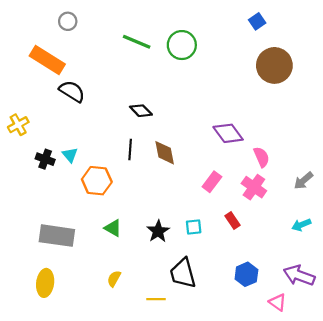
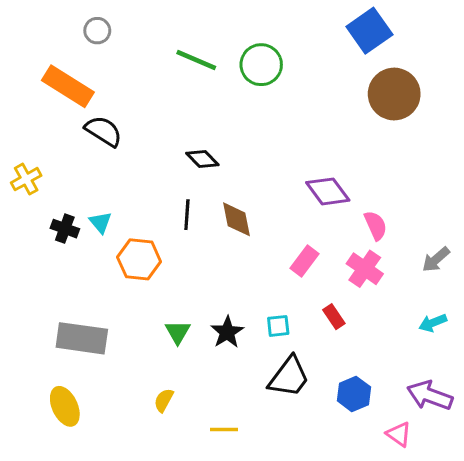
blue square: (257, 21) -> (369, 31), size x1.8
green triangle: (113, 228) -> (178, 332), moved, turned 30
black trapezoid: (183, 273) -> (289, 377), moved, turned -128
yellow ellipse: (45, 283) -> (65, 406), turned -32

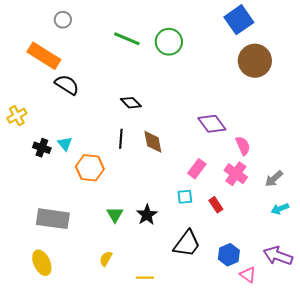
gray arrow: (436, 259) -> (274, 179), moved
cyan square: (278, 326) -> (185, 197), moved
pink triangle: (399, 434) -> (248, 275), moved

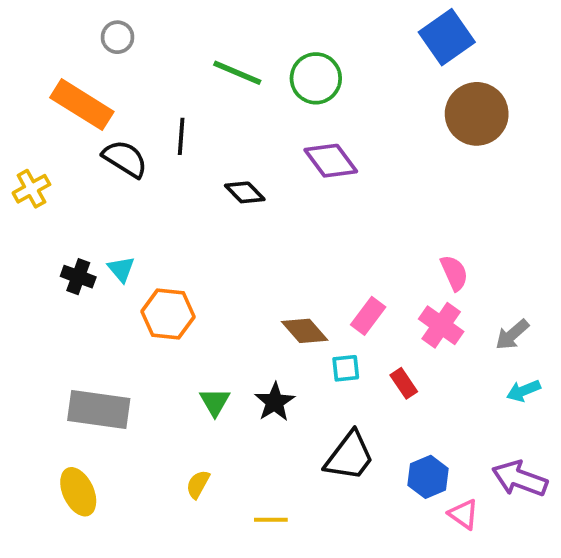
yellow cross: (17, 116) -> (31, 189), moved
purple diamond: (212, 124) -> (331, 161), moved
black line: (121, 139) -> (181, 136), moved
brown diamond: (153, 142) -> (305, 331), moved, turned -30

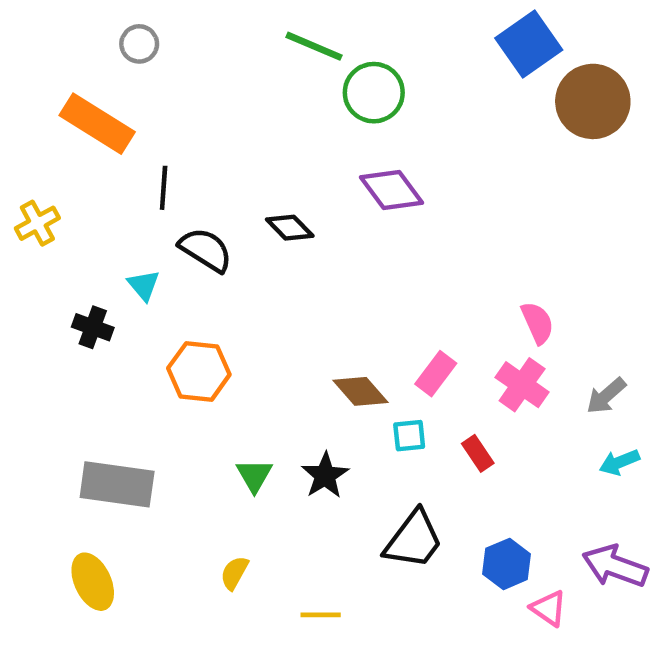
green line: (237, 73) -> (314, 46), moved
brown circle: (477, 114) -> (593, 101), moved
black line: (181, 136) -> (164, 188), moved
black semicircle: (125, 159) -> (206, 250), moved
cyan triangle: (121, 269) -> (144, 285), moved

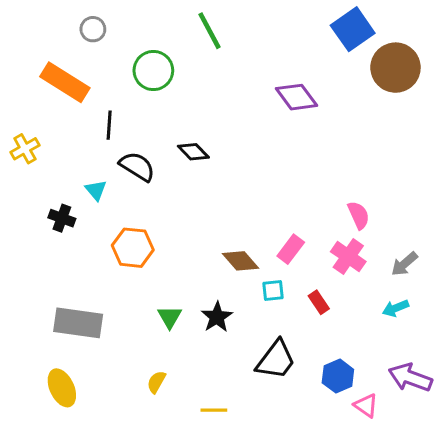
green line: (314, 46) -> (209, 31), turned 39
green circle: (374, 93) -> (153, 71), moved
purple diamond: (391, 190) -> (297, 97), moved
cyan arrow: (619, 462) -> (395, 308), moved

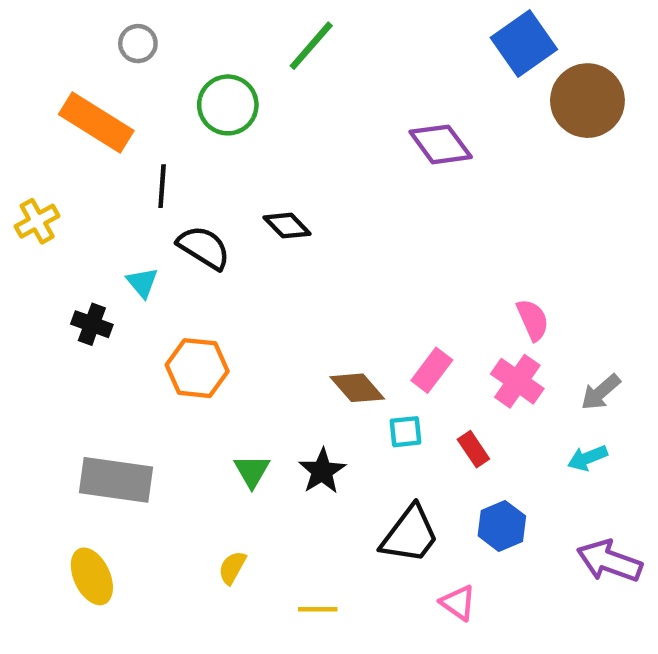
green line: (209, 31) -> (311, 46), turned 69
blue hexagon: (338, 376) -> (502, 526), moved
pink triangle: (366, 406) -> (458, 603), moved

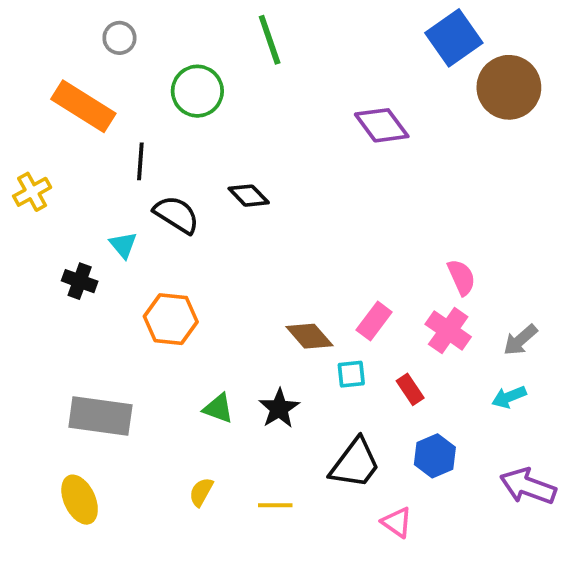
green line: (311, 46) -> (270, 40), turned -60
green triangle: (252, 471) -> (218, 408), turned -40
yellow line: (318, 609) -> (275, 505), moved

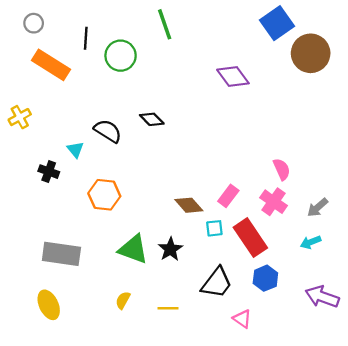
gray circle: (119, 38) -> (34, 23), moved
black line: (140, 161) -> (86, 38), moved
red rectangle: (410, 389) -> (250, 238), size x2.0
green triangle: (218, 408) -> (133, 249), size x1.6

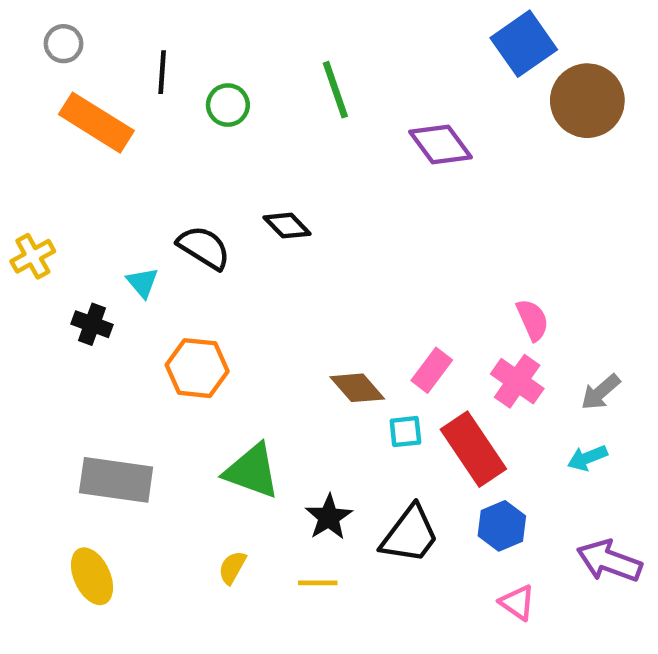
green line: (165, 24) -> (335, 90), moved
green circle: (121, 56) -> (228, 105), size x0.7
yellow cross: (20, 117) -> (33, 256), moved
black star: (170, 249) -> (329, 517), moved
pink triangle: (242, 319) -> (517, 603), moved

